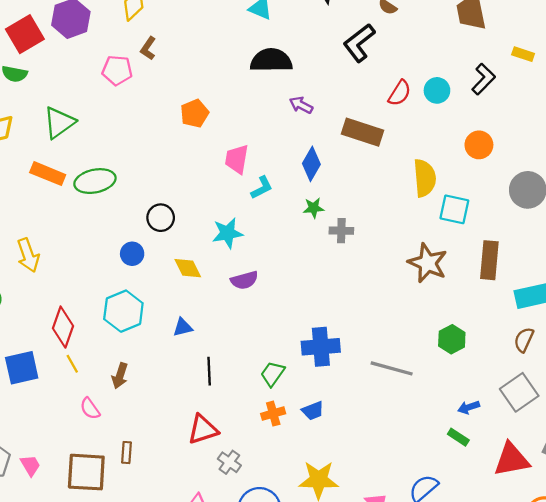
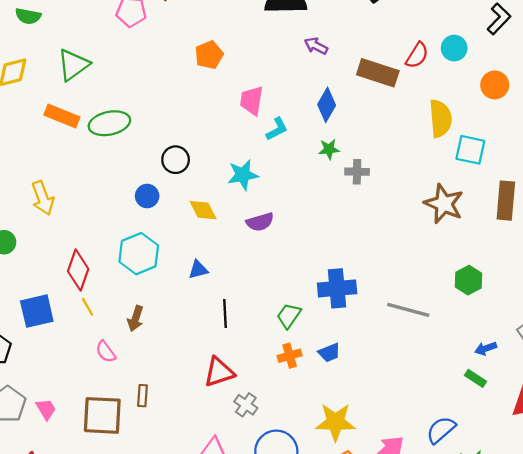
cyan circle: (437, 90) -> (454, 48), moved
red semicircle: (400, 93) -> (417, 55), moved

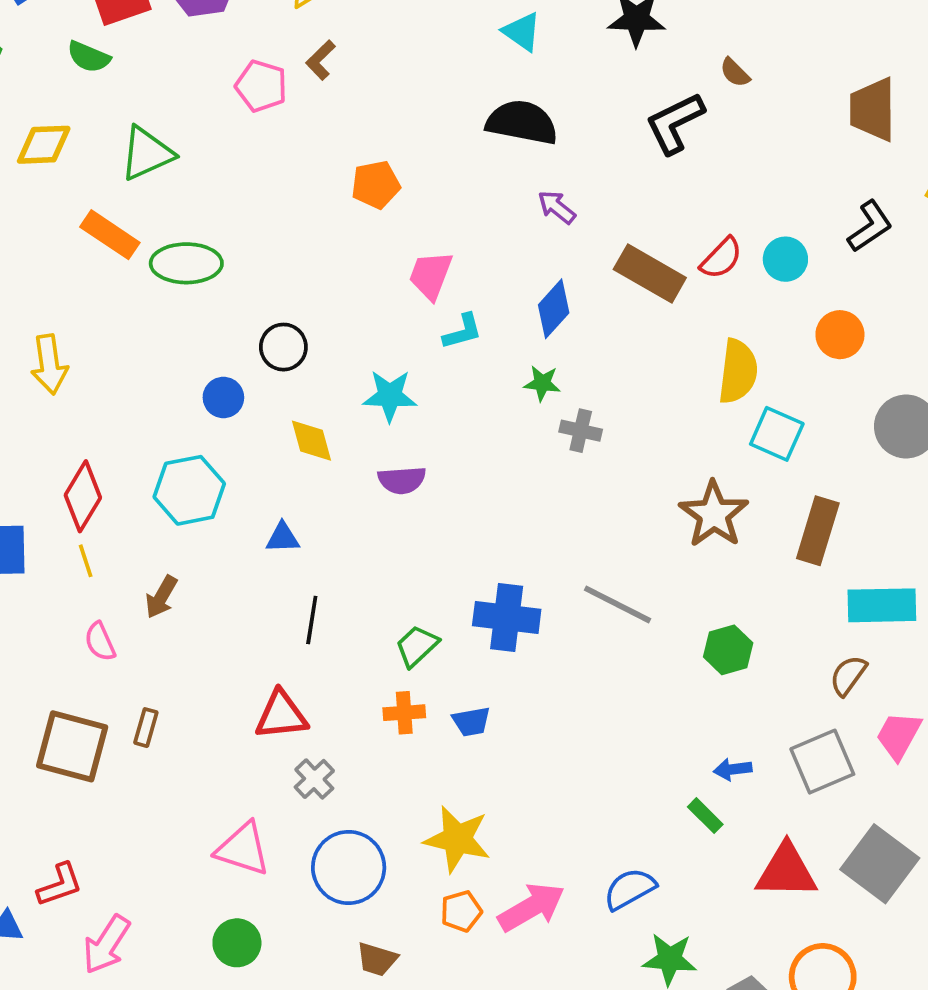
gray line: (408, 310) -> (618, 604), moved

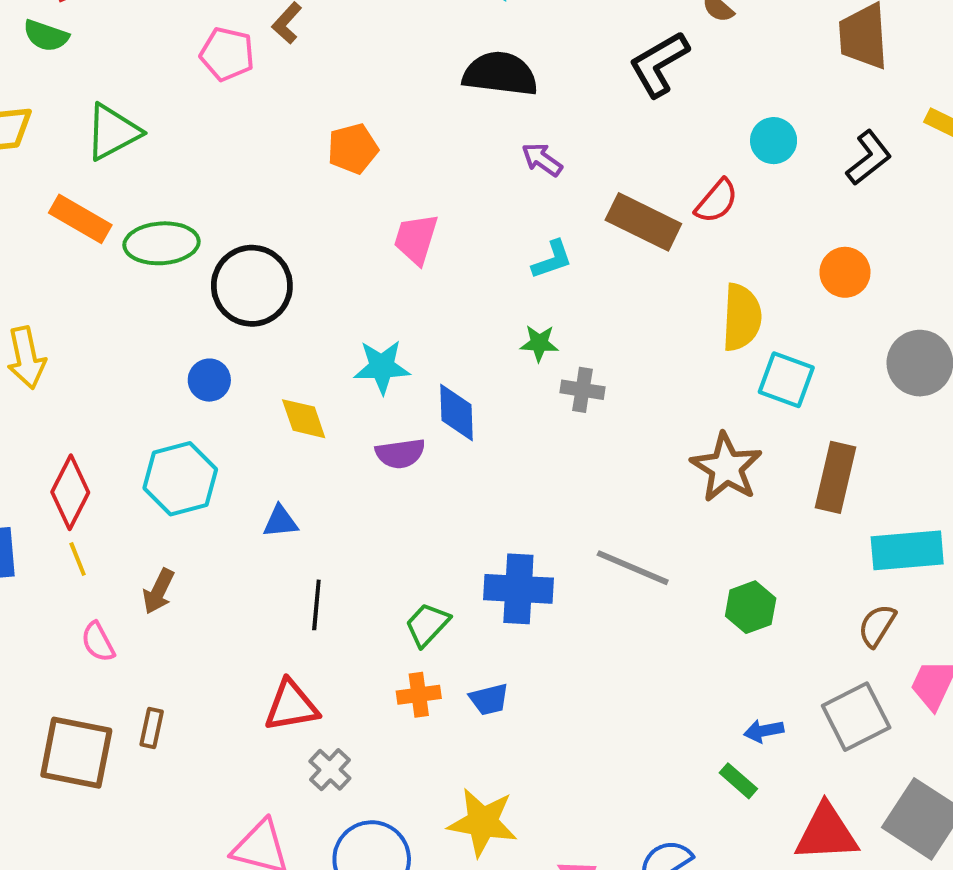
cyan circle: (785, 259) -> (774, 141), moved
blue diamond: (554, 309) -> (456, 413), moved, turned -40
cyan L-shape: (463, 332) -> (552, 260), moved
black circle: (283, 347) -> (252, 286), moved, size x1.6

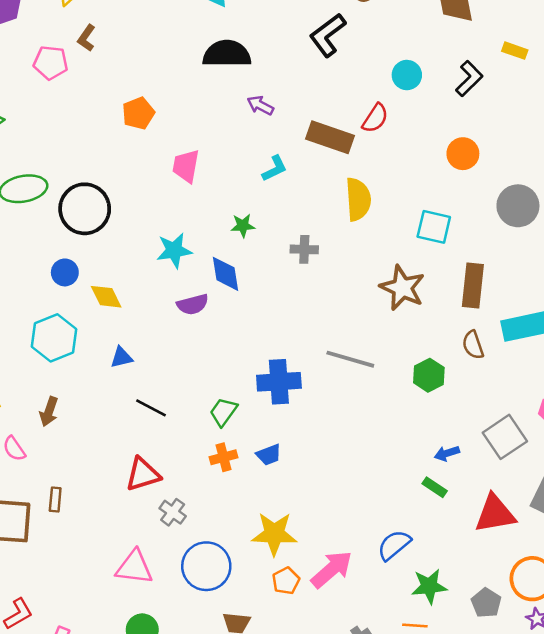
yellow semicircle: (742, 317) -> (358, 199), moved
green star: (539, 343) -> (243, 226), moved
yellow diamond: (304, 419) -> (106, 297), moved
black line: (316, 605) -> (151, 408), turned -60
brown semicircle: (877, 626) -> (473, 345), moved, turned -44

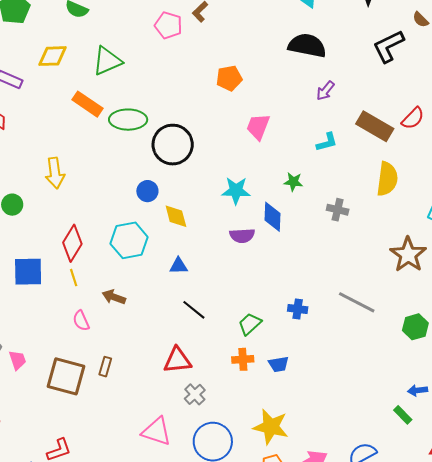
purple arrow: (260, 105) -> (325, 91), turned -90
blue cross: (279, 382) -> (298, 309), size x0.6
brown arrow: (49, 412) -> (114, 297), turned 80

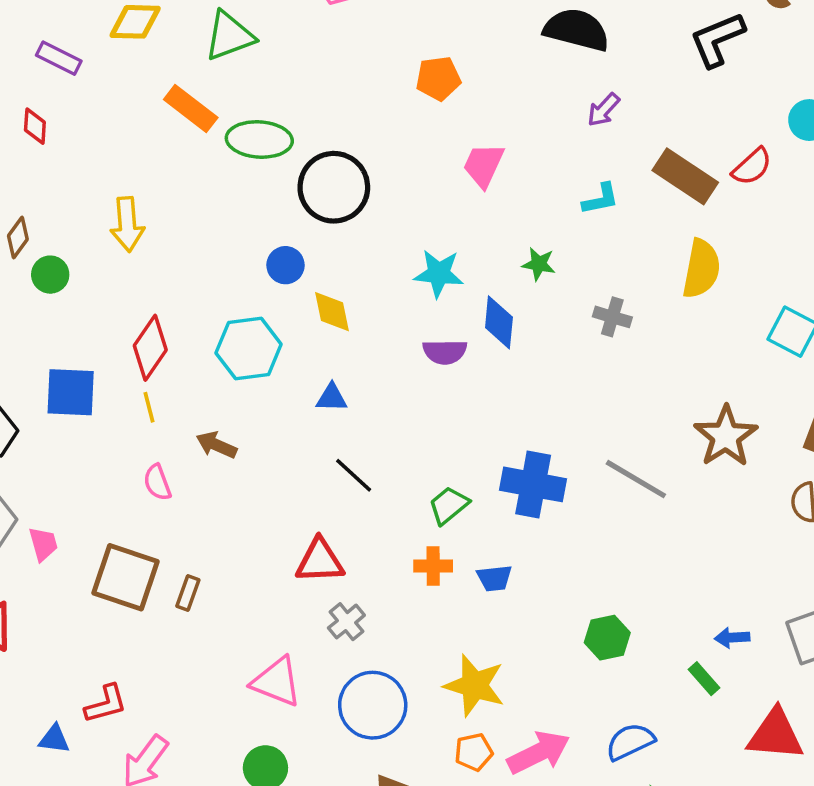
brown star: (408, 255) -> (726, 436), moved
blue cross: (298, 309) -> (533, 484), size x1.8
green hexagon: (415, 327) -> (607, 638), moved
brown rectangle: (105, 367) -> (188, 593), moved

